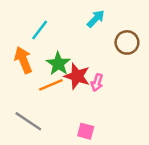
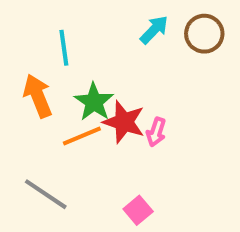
cyan line: (40, 30) -> (64, 48), turned -45
brown circle: (127, 42) -> (204, 34), moved
pink square: (86, 131) -> (138, 210), turned 35

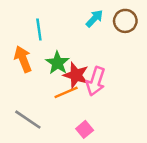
pink arrow: (156, 132) -> (96, 81), size x1.6
orange line: (82, 136) -> (66, 92), moved

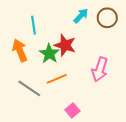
red star: (76, 75) -> (65, 45), moved
pink arrow: (96, 81) -> (100, 69), moved
gray line: (28, 120) -> (29, 88), moved

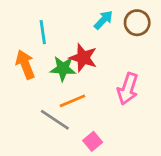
green star: (49, 54) -> (63, 69), turned -30
gray line: (29, 88) -> (55, 120), moved

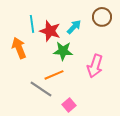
cyan arrow: (103, 20) -> (74, 27), moved
red star: (83, 58) -> (50, 31), moved
green star: (63, 69) -> (63, 51), moved

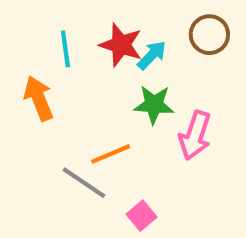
red star: (50, 31) -> (121, 45), moved
green star: (63, 51) -> (154, 105), moved

